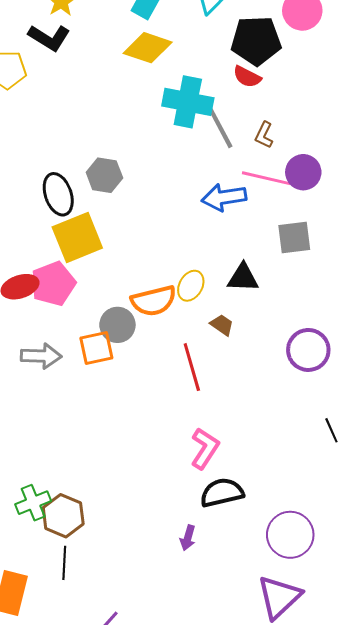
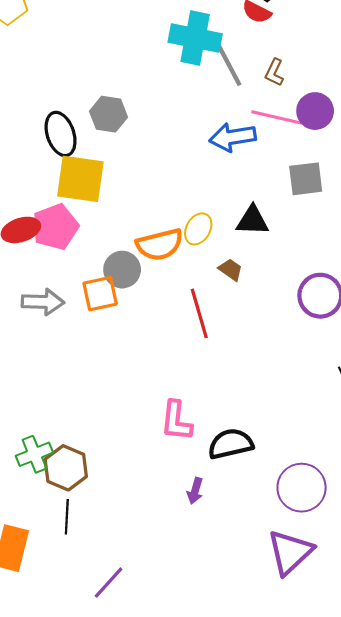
yellow square: (77, 237) -> (80, 179), turned 30
pink L-shape: (205, 448) -> (176, 421), moved, turned 153

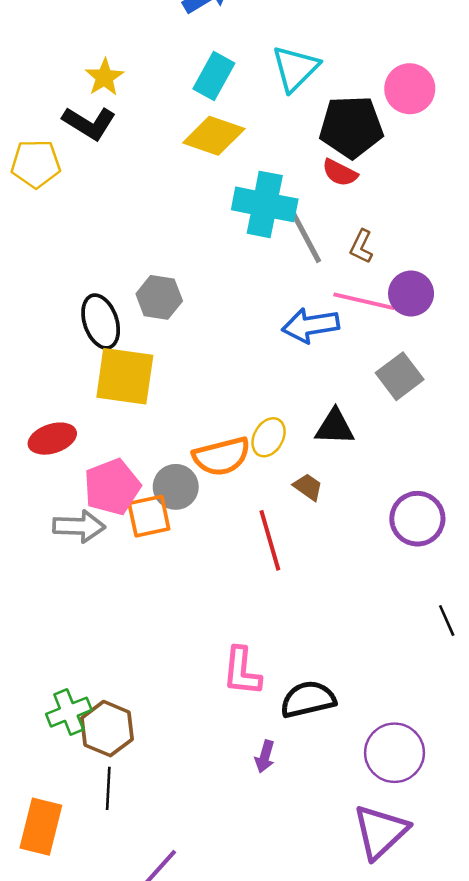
gray square: (306, 179) -> (400, 376), turned -30
pink pentagon: (55, 227) -> (112, 487), moved

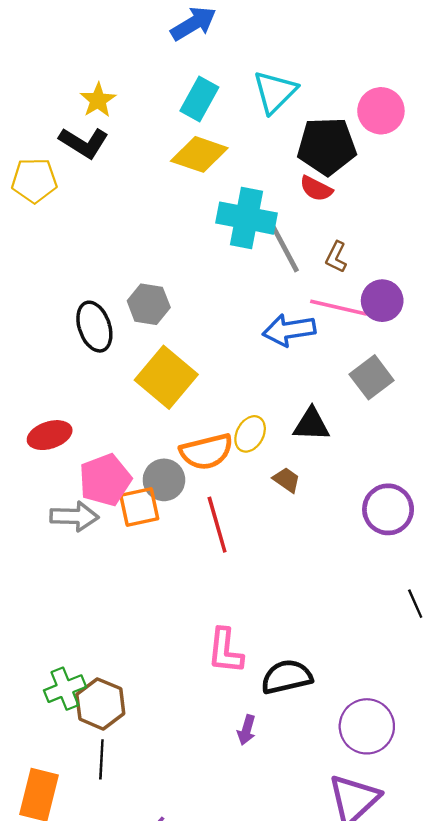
yellow square: (125, 376) -> (166, 377), moved, turned 32
red line: (270, 540) -> (217, 525), moved

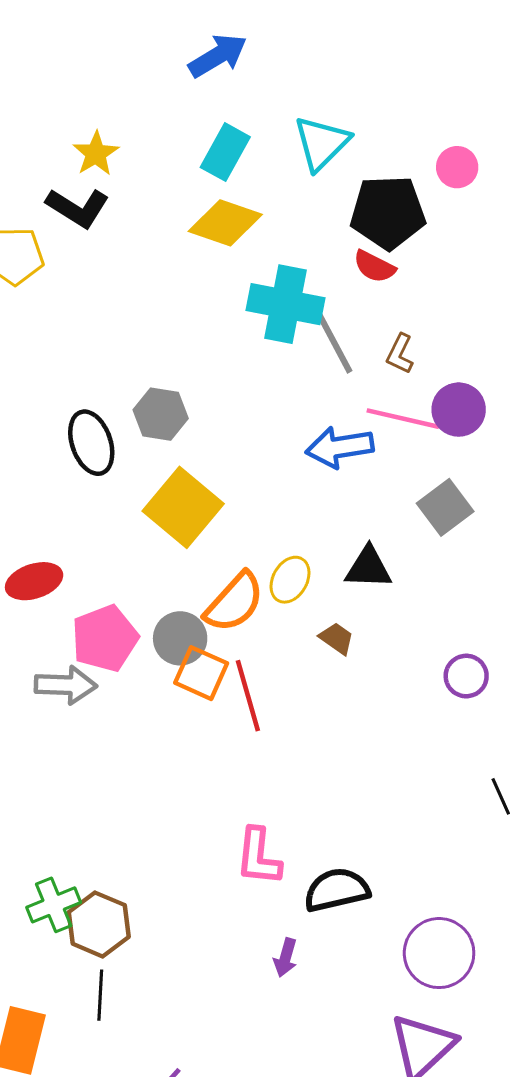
pink circle: (381, 111) -> (457, 167), size x0.7
orange semicircle: (206, 452) -> (234, 602), turned -34
orange square: (139, 507) -> (201, 673), moved, turned 36
purple circle: (388, 509) -> (466, 676), size x0.7

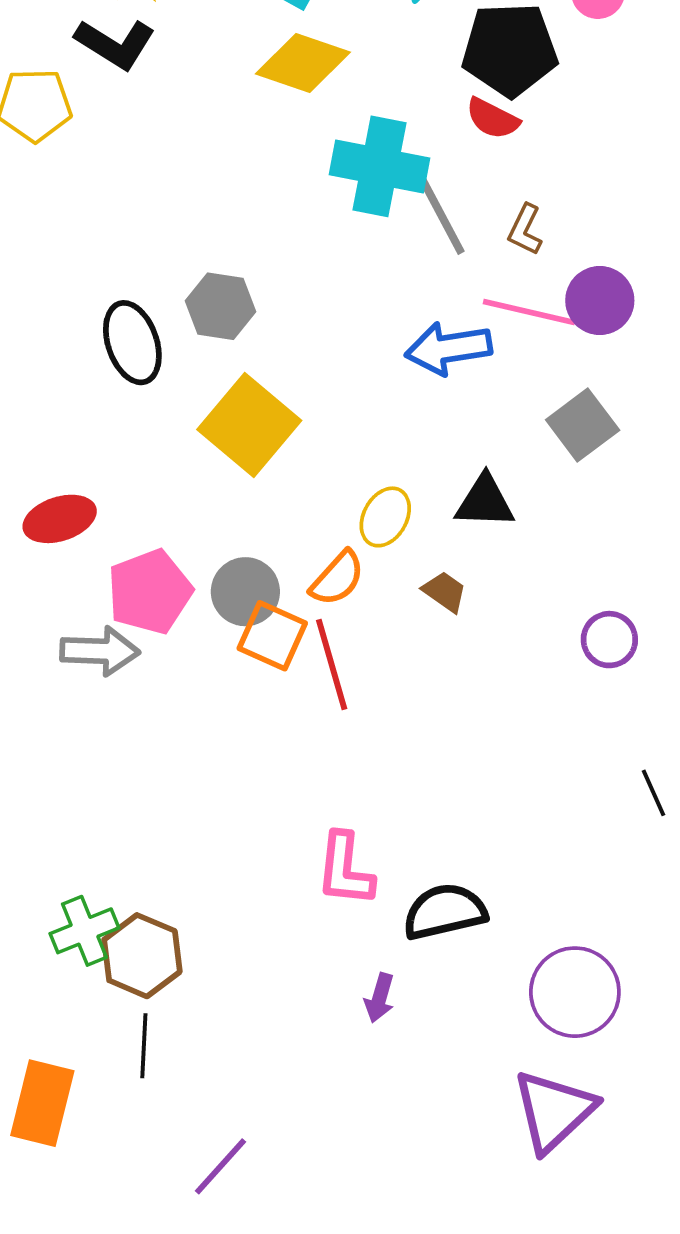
orange semicircle: (234, 602) -> (337, 578), moved, size x0.7

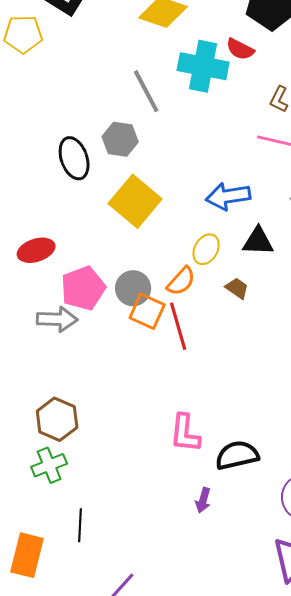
red semicircle: (493, 119) -> (240, 49), moved
gray line: (441, 214) -> (146, 91), moved
blue arrow: (448, 348) -> (228, 196), moved
brown hexagon: (142, 956) -> (57, 419), moved

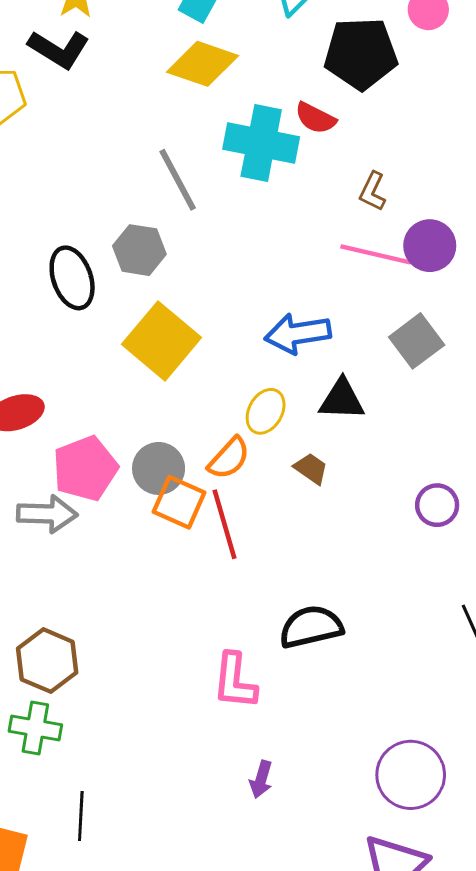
black semicircle: (237, 455) -> (311, 627), moved
green cross: (49, 465) -> (35, 728), turned 32

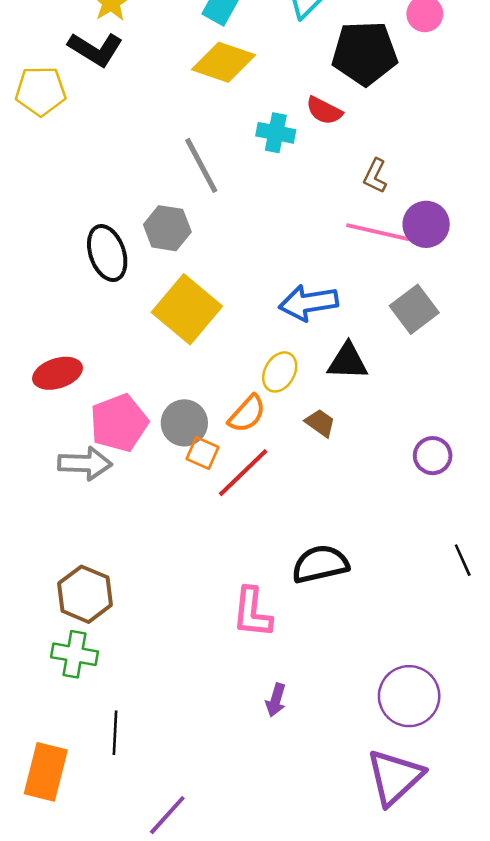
cyan cross: (261, 143) -> (276, 133), size x0.6
orange square: (179, 502) -> (203, 453), size x0.7
red line: (224, 524) -> (243, 473), turned 62

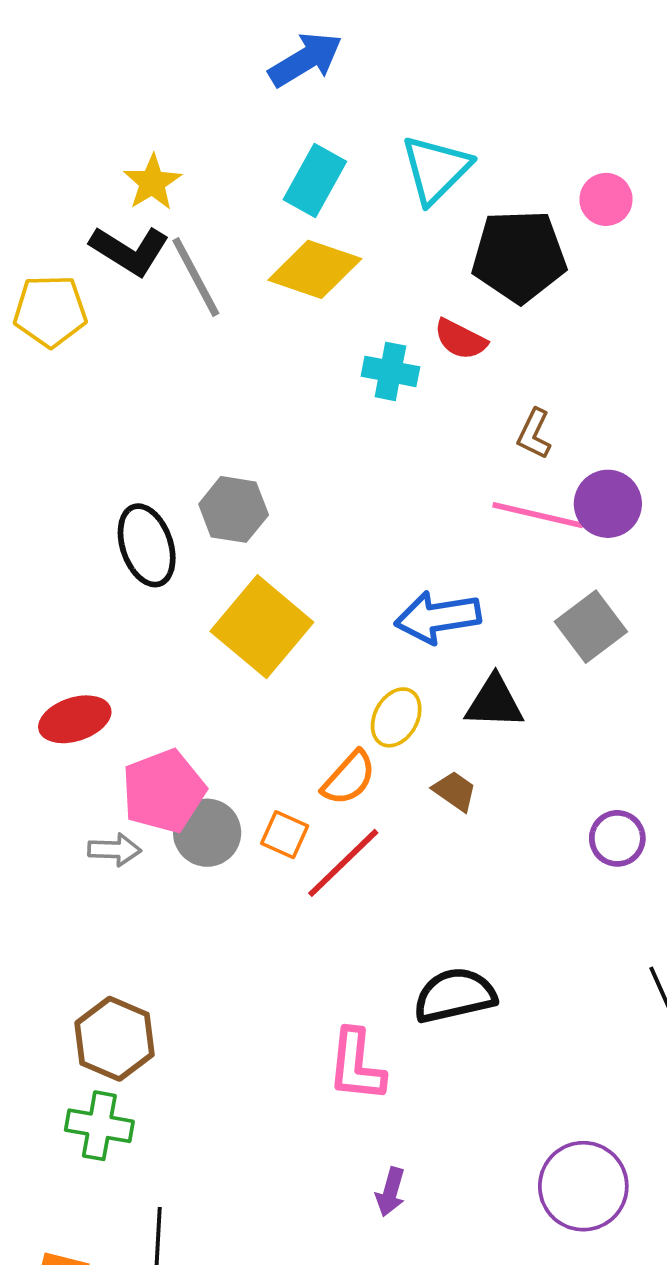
gray line: (201, 165) -> (196, 277), moved
gray circle: (184, 423) -> (207, 833), moved
gray arrow: (85, 463) -> (114, 850), size x0.7

